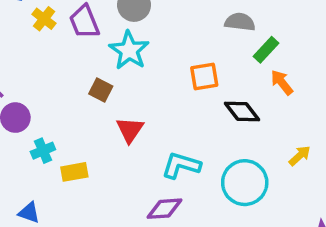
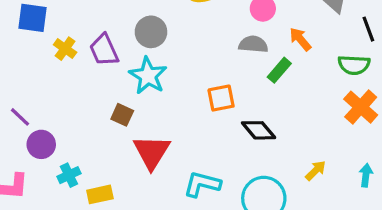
orange arrow: (282, 82) -> (300, 39), moved
red triangle: (130, 130) -> (152, 152), size x1.4

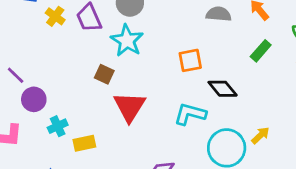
green rectangle: (279, 70) -> (261, 51), moved
yellow arrow: (316, 171) -> (260, 135), moved
cyan L-shape: (202, 184) -> (190, 114), moved

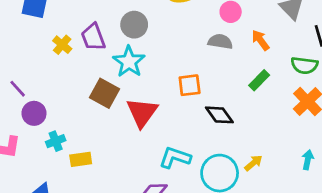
yellow cross: (55, 16) -> (62, 45), moved
brown square: (104, 74) -> (105, 93), size x1.5
red triangle: (130, 107) -> (142, 112), moved
cyan L-shape: (190, 114) -> (175, 158), moved

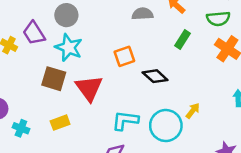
cyan cross: (56, 141) -> (21, 128), turned -35
yellow rectangle: (81, 159) -> (60, 123), moved

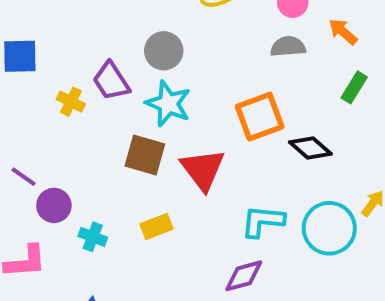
orange square: (124, 56) -> (260, 117), size x1.4

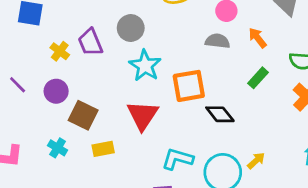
cyan star: (168, 104) -> (145, 66), moved
brown square: (145, 155) -> (83, 115), moved
purple line: (23, 177) -> (18, 85), moved
purple circle: (54, 205) -> (56, 91), moved

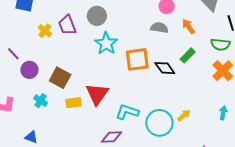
purple circle: (56, 91) -> (29, 70), moved
black diamond: (220, 114) -> (165, 68), moved
red triangle: (143, 115) -> (97, 94), moved

